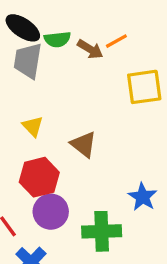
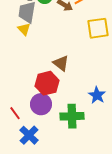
yellow triangle: (33, 126) -> (24, 29), moved
red hexagon: (39, 177) -> (47, 83), moved

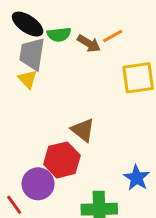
purple circle: (41, 104) -> (38, 184), moved

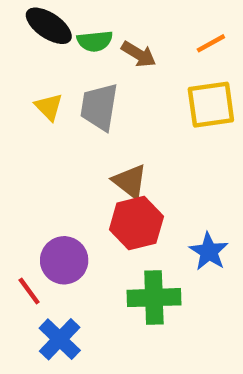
orange line: (113, 36) -> (211, 43), moved
gray trapezoid: (32, 54) -> (99, 107), moved
red hexagon: (62, 160) -> (136, 223), moved

